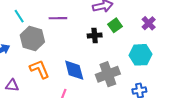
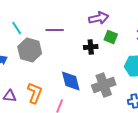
green square: (115, 25) -> (111, 37), turned -32
orange L-shape: (40, 69) -> (35, 93), moved, turned 45

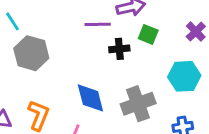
purple line: (55, 30) -> (98, 24), moved

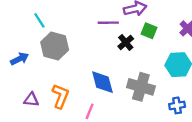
black cross: (119, 49) -> (126, 42), turned -35
gray cross: (138, 104) -> (141, 87), turned 36

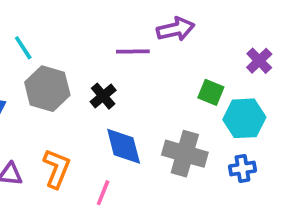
green square: (149, 31) -> (211, 92), moved
black cross: (126, 42) -> (103, 96), moved
blue cross: (177, 105) -> (242, 169), moved

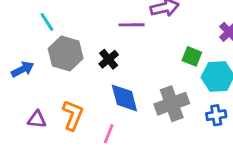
gray cross: (185, 154) -> (172, 104), turned -36

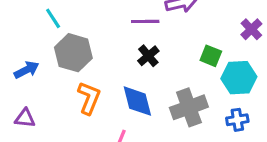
black cross: (109, 59) -> (148, 56), moved
orange L-shape: (73, 115) -> (89, 98), moved
purple triangle: (37, 119) -> (25, 118), moved

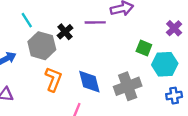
black cross: (148, 56) -> (65, 32), moved
blue cross: (237, 120) -> (174, 96), moved

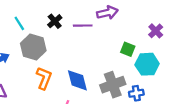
black cross: (65, 32) -> (55, 21), moved
blue cross: (174, 96) -> (136, 93), moved

